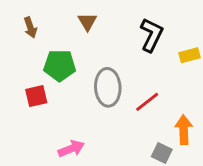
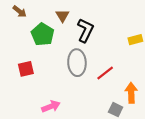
brown arrow: (30, 27) -> (20, 11), moved, turned -32
black L-shape: (152, 35) -> (85, 30), moved
green pentagon: (60, 65) -> (43, 34), moved, turned 30

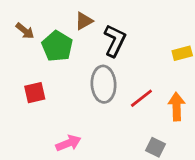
brown arrow: (20, 11) -> (25, 31), moved
brown triangle: (62, 16) -> (84, 21), turned 32
orange arrow: (131, 93) -> (177, 107), moved

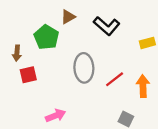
brown arrow: (25, 31) -> (17, 53), moved, turned 56
black L-shape: (115, 41) -> (107, 26), moved, turned 105

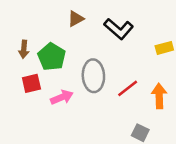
green pentagon: (46, 37) -> (52, 57), moved
brown arrow: (17, 53) -> (24, 49), moved
pink arrow: (55, 116) -> (62, 97), moved

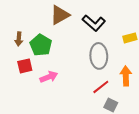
brown triangle: (76, 19) -> (60, 15), size x1.5
gray ellipse: (93, 76) -> (99, 56), moved
red line: (128, 88) -> (101, 87), moved

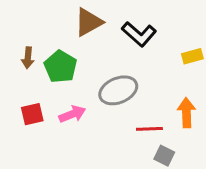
gray ellipse: (99, 56) -> (118, 90), moved, turned 70
red square: (25, 66) -> (32, 114), moved
red line: (101, 87) -> (149, 129), turned 36

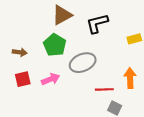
black L-shape: (139, 34) -> (97, 23), turned 125
brown arrow: (28, 58) -> (20, 52), moved, turned -88
green pentagon: (60, 67) -> (55, 45), moved

